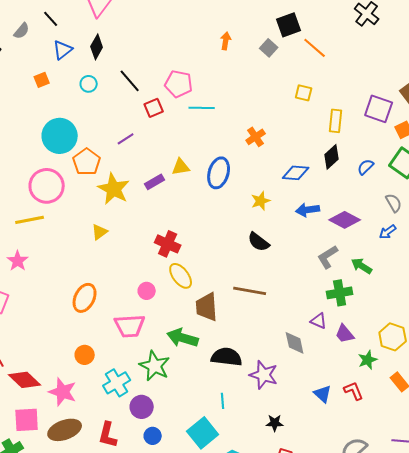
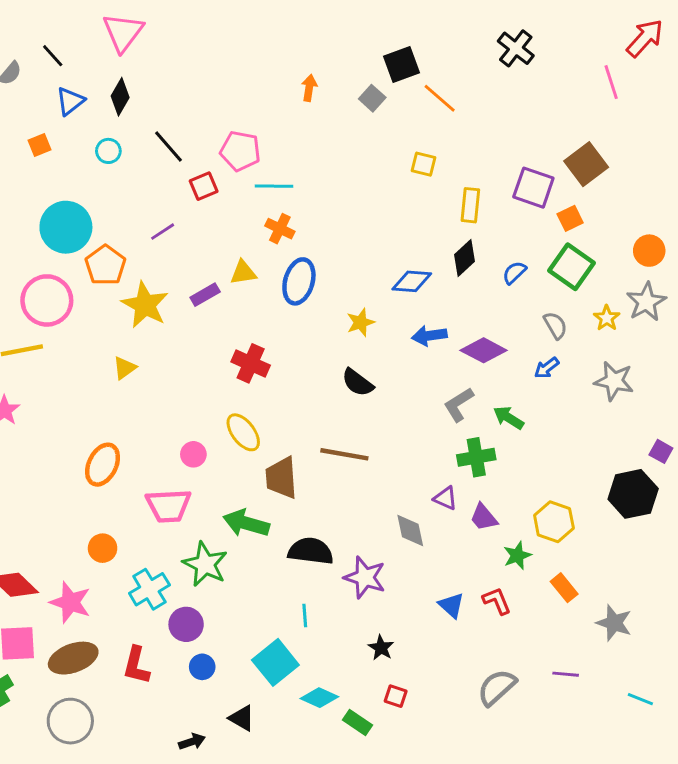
orange cross: (256, 137) -> (280, 229), moved, turned -30
red cross: (168, 244) -> (251, 363), moved
black star: (275, 423) -> (381, 648), turned 30

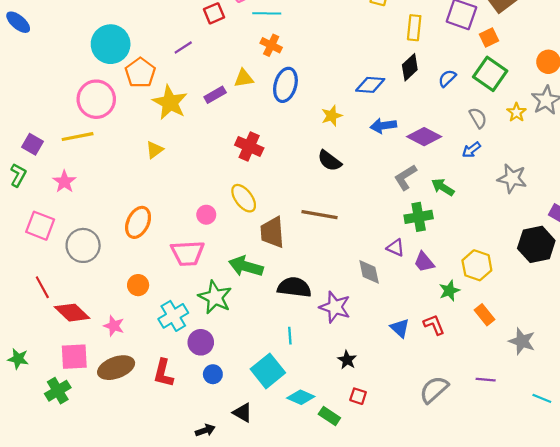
gray star: (614, 381) -> (512, 178), moved
pink star: (70, 602) -> (114, 326), size x0.7
gray circle: (70, 721) -> (83, 245), moved

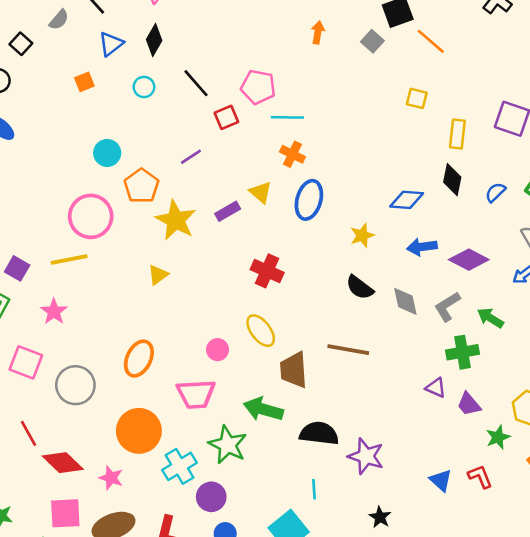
cyan circle: (111, 44) -> (107, 153), size x0.6
black diamond: (410, 67) -> (452, 180), turned -36
yellow triangle: (244, 78) -> (261, 192), turned 50
gray diamond: (369, 272) -> (405, 301), moved
orange circle: (138, 285) -> (139, 431), size x1.8

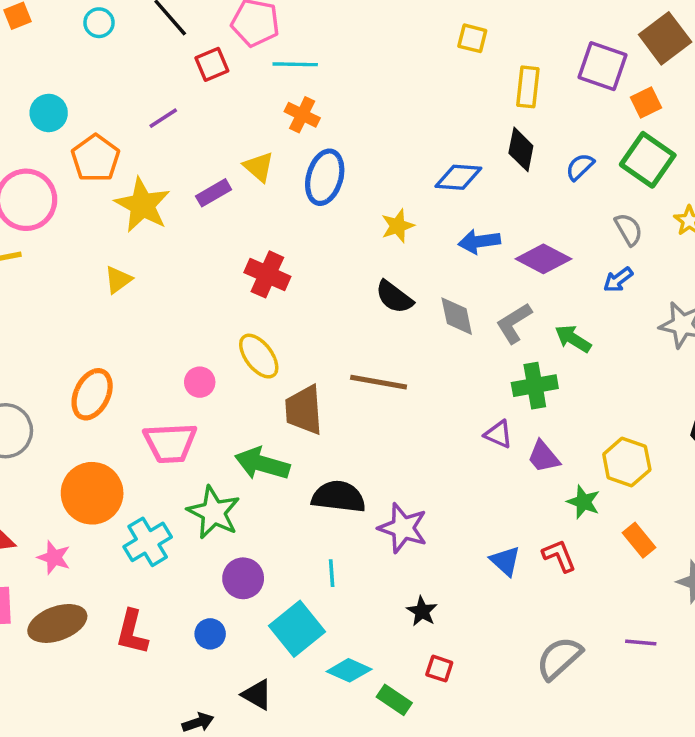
green star: (498, 437) -> (583, 502), turned -30
purple circle: (211, 497) -> (243, 578), moved

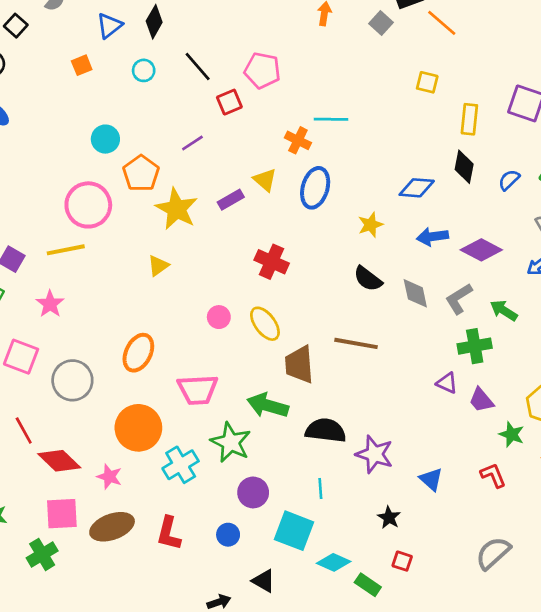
cyan line: (295, 64) -> (331, 119), moved
pink circle: (200, 382) -> (219, 317), moved
blue triangle: (505, 561) -> (431, 479), moved
cyan square: (297, 629) -> (294, 531), turned -30

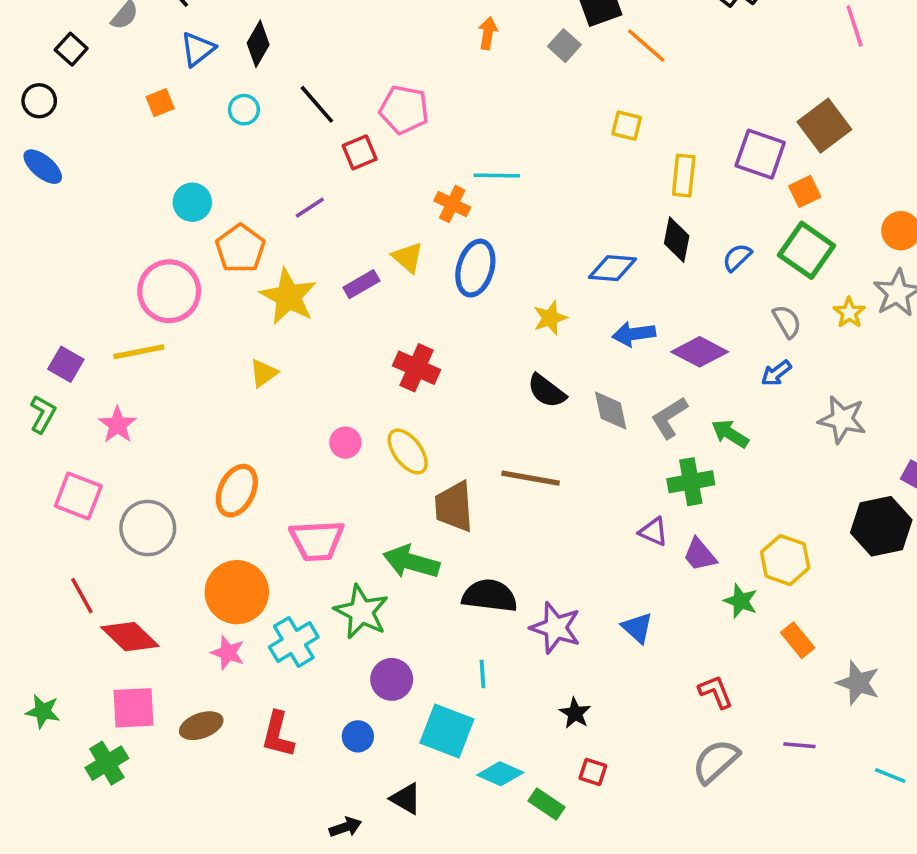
red L-shape: (493, 475) -> (716, 692), moved
pink star: (109, 477) -> (228, 653), moved
blue triangle: (431, 479) -> (637, 628), moved
brown ellipse: (112, 527) -> (201, 726), size x0.7

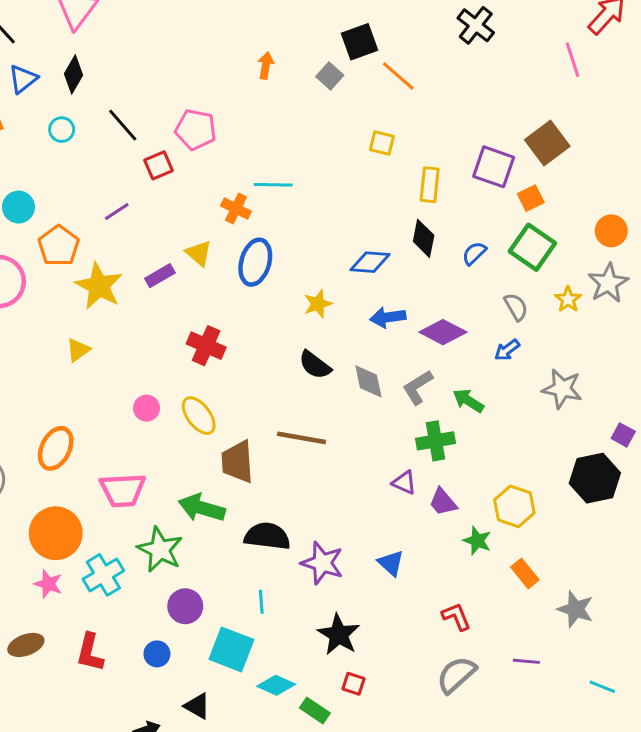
black star: (575, 713) -> (339, 635), size x1.6

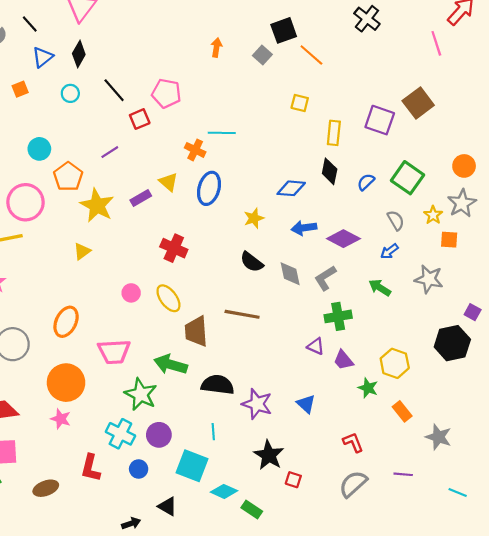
orange square: (531, 198) -> (449, 240), moved, turned 30
green arrow: (468, 401) -> (380, 288), moved
cyan cross: (103, 575) -> (120, 434), moved, turned -32
brown ellipse: (26, 645) -> (46, 488), moved
red square: (354, 684) -> (293, 480), moved

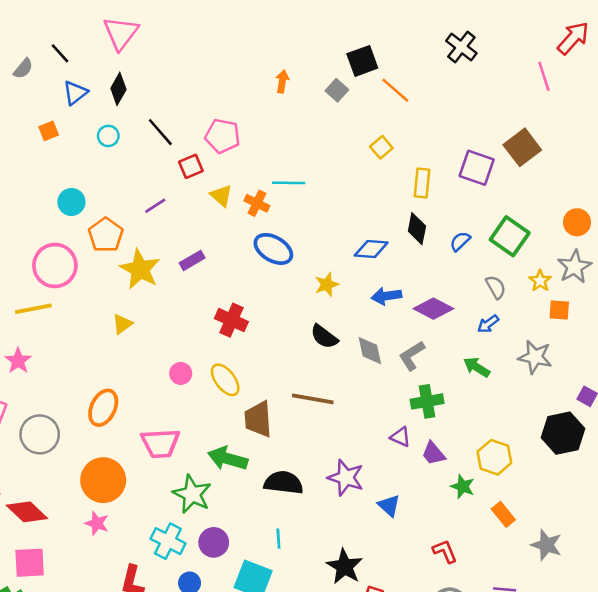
yellow square: (300, 103) -> (381, 147), turned 36
yellow triangle: (168, 182) -> (221, 196), moved
blue ellipse: (209, 188) -> (273, 249), turned -76
purple star: (257, 404) -> (346, 478), moved

